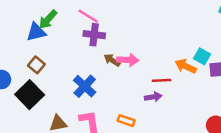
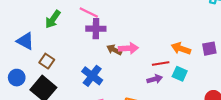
blue triangle: (36, 32) -> (25, 41), moved, turned 48
cyan square: (202, 56) -> (180, 74), moved

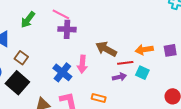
pink arrow: (128, 48) -> (82, 64), moved, turned 96
orange arrow: (181, 49) -> (144, 50), turned -30
brown arrow: (114, 50) -> (106, 49), moved, size x1.5

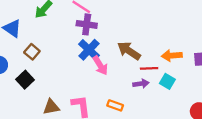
pink arrow: (82, 64) -> (100, 65), turned -42
blue cross: (62, 72) -> (89, 50), moved
black square: (17, 83) -> (25, 80), size x0.7

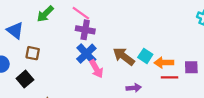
brown square: (32, 52) -> (33, 53), turned -32
red line: (149, 68) -> (170, 77), moved
cyan square: (167, 81) -> (145, 56), moved

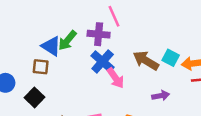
pink line: (81, 13) -> (114, 16), moved, turned 36
green arrow: (45, 14) -> (67, 41), moved
blue triangle: (15, 30) -> (51, 46), moved

